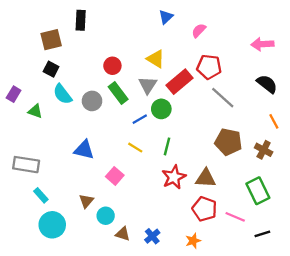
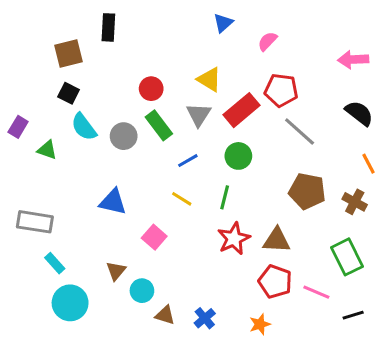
green circle: (161, 109) -> (238, 156), moved

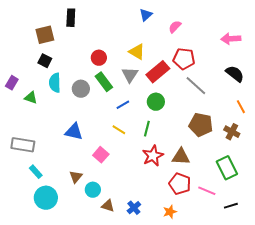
cyan semicircle: (84, 127) -> (55, 83), turned 36

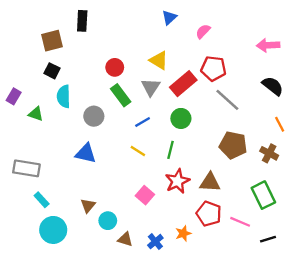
gray circle: (81, 89) -> (94, 116), moved
pink square: (101, 155) -> (145, 195), moved
orange star: (170, 212) -> (183, 233), moved

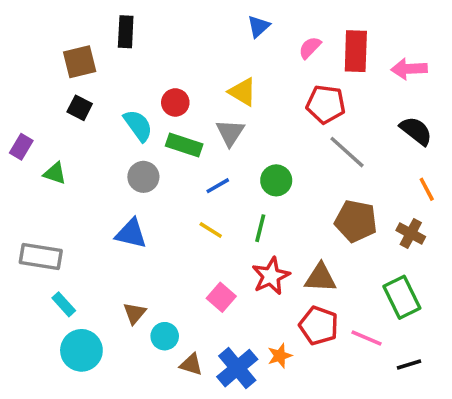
red rectangle: (183, 84) -> (356, 51), moved, turned -48
green rectangle: (121, 95) -> (184, 145), turned -35
cyan semicircle: (64, 96) -> (138, 125), moved, turned 145
blue cross: (155, 242) -> (237, 368), size x1.6

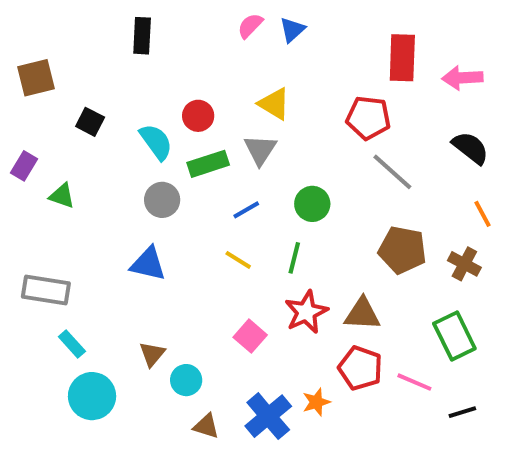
pink semicircle: (310, 48) -> (250, 26), moved
brown square: (80, 62) -> (36, 78), moved
green rectangle: (184, 145) -> (208, 164), turned -36
brown triangle: (191, 365) -> (206, 426), moved

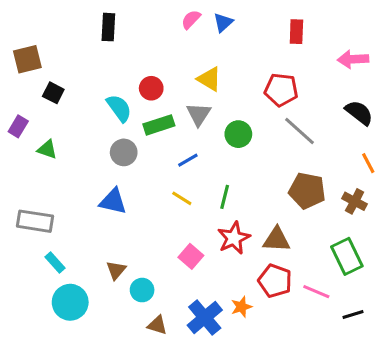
red rectangle: (402, 58) -> (296, 32), moved, size x0.7
black square: (90, 122) -> (53, 93), moved
green circle: (312, 204) -> (238, 134), moved

